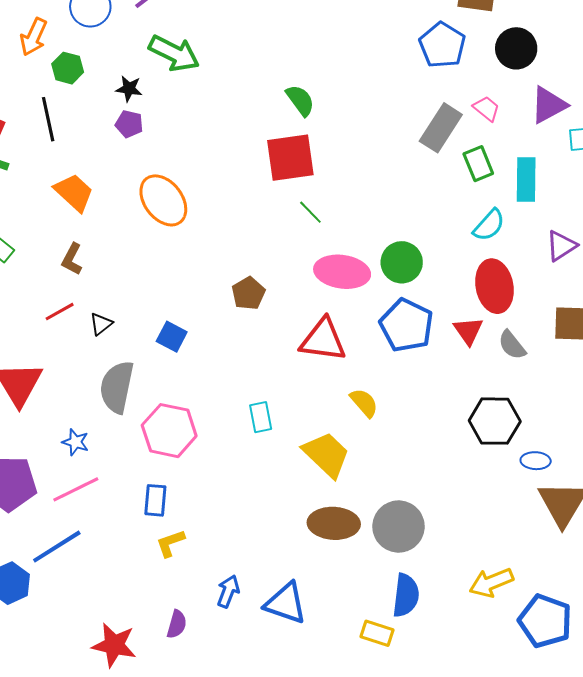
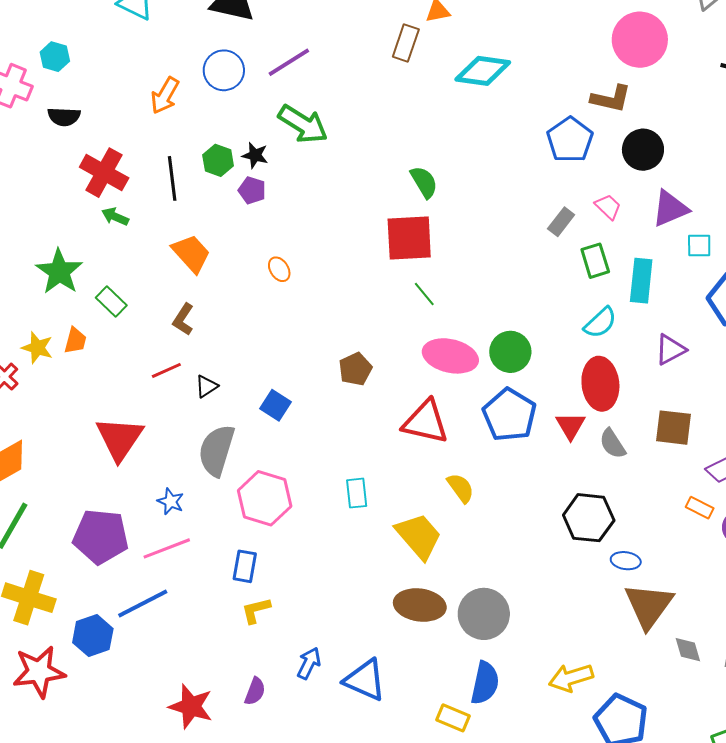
green hexagon: (68, 68) -> (218, 160), moved
gray rectangle: (441, 128) -> (561, 222), size x0.6
orange ellipse: (163, 200) -> (279, 269), size x0.5

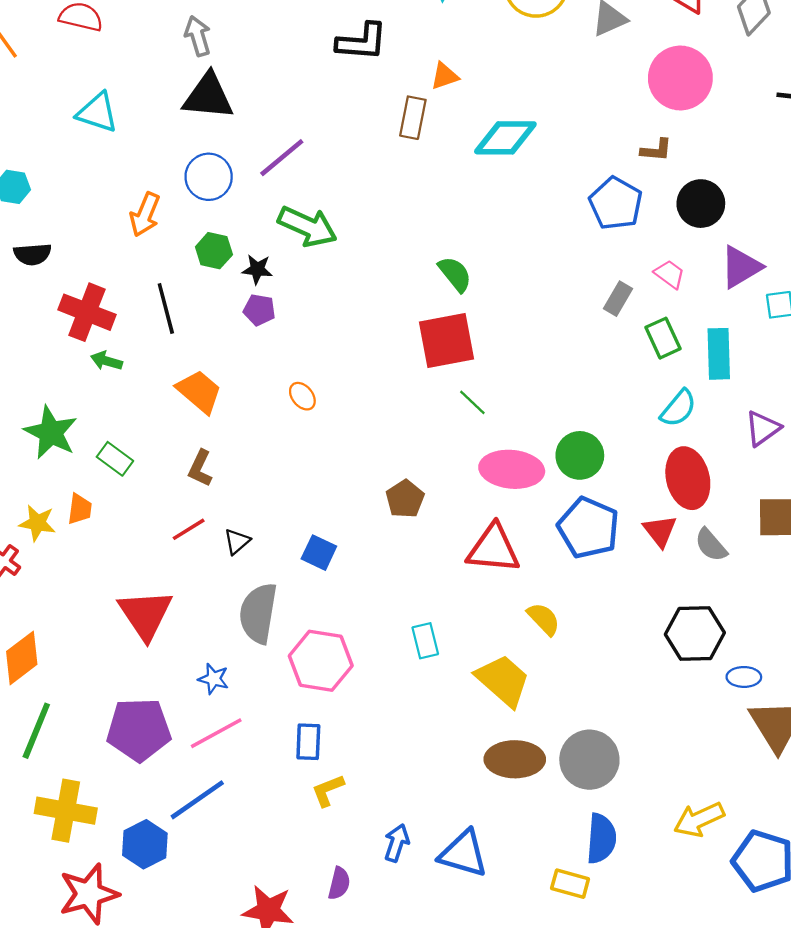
brown L-shape: (611, 99) -> (656, 150), size x0.7
green hexagon: (218, 160) -> (214, 251), moved

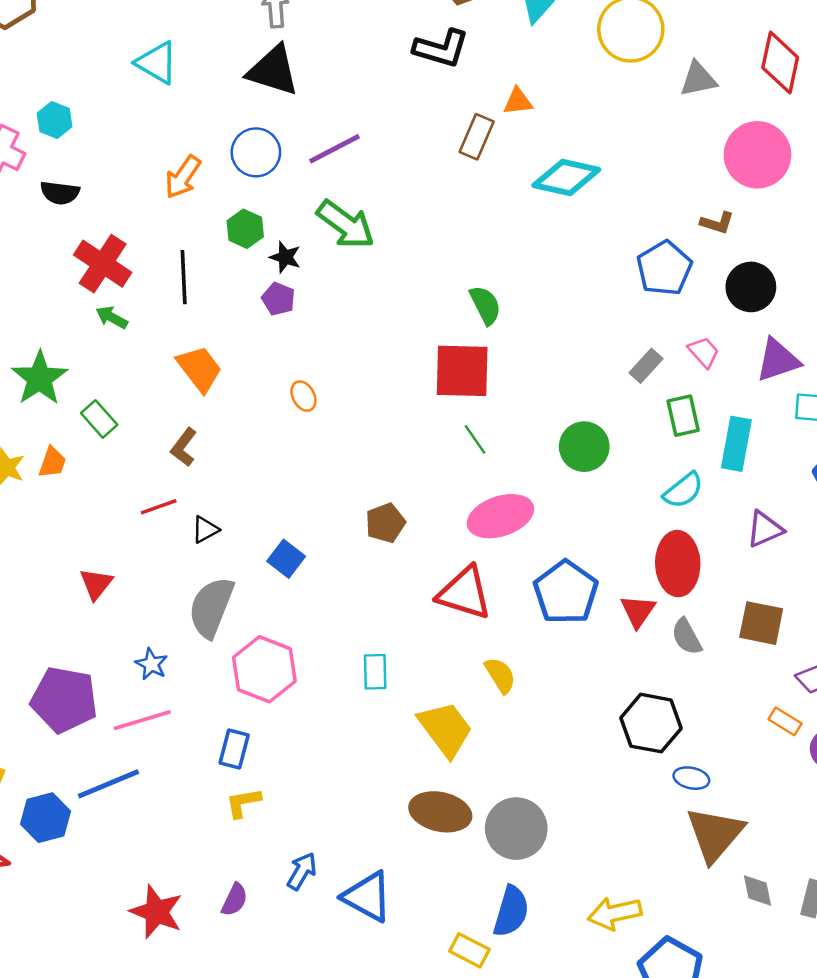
green circle: (580, 455) -> (584, 447), moved
pink ellipse: (512, 469) -> (500, 516), turned -36
red triangle: (145, 614) -> (96, 584), size x0.6

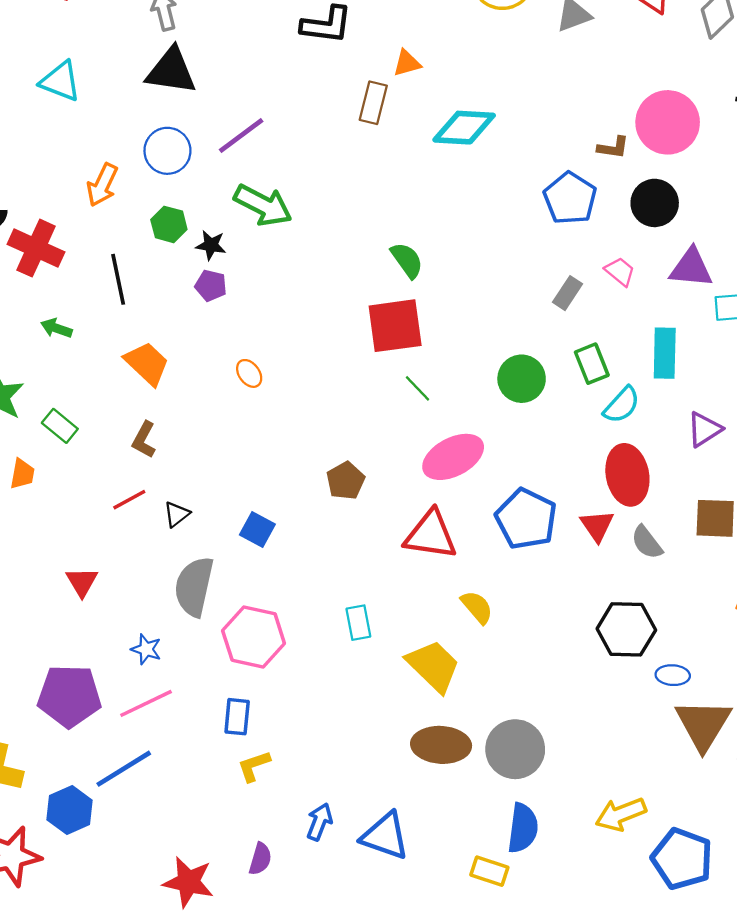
pink circle: (757, 155) -> (668, 122), moved
red cross: (103, 264) -> (36, 248), moved
purple triangle: (778, 360) -> (691, 268), turned 33
green rectangle: (683, 416) -> (592, 364), moved

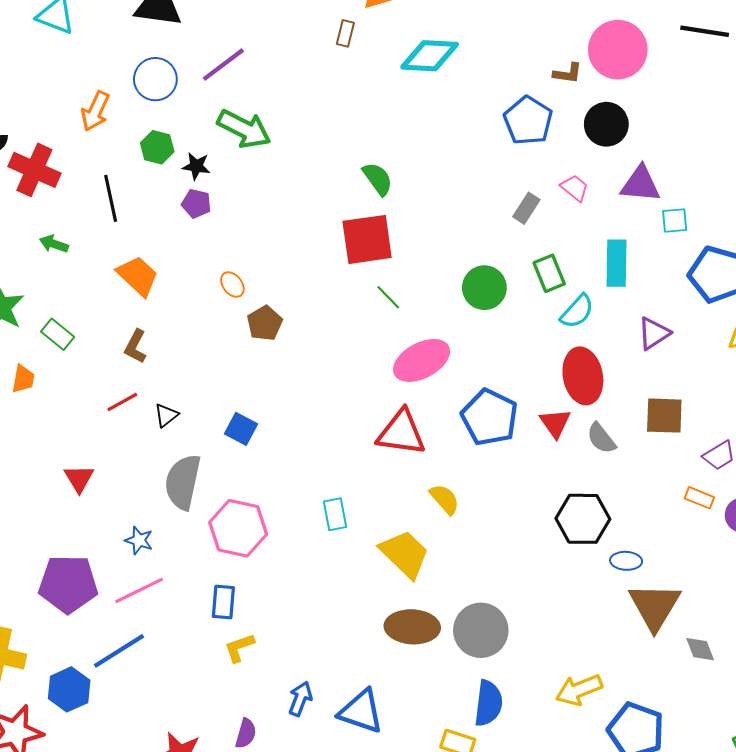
brown rectangle: (373, 103) -> (345, 33), size x0.7
brown pentagon: (346, 481) -> (265, 323), moved

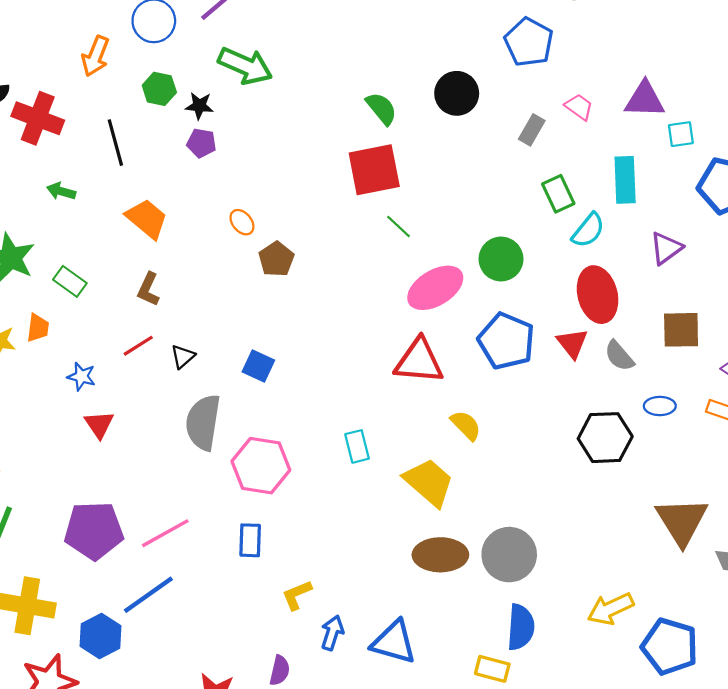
black circle: (606, 124) -> (457, 93), moved
green circle: (484, 288) -> (501, 259), moved
blue star: (139, 540) -> (81, 376), moved
blue ellipse: (626, 561) -> (660, 406), moved
yellow L-shape: (239, 648) -> (297, 595), moved

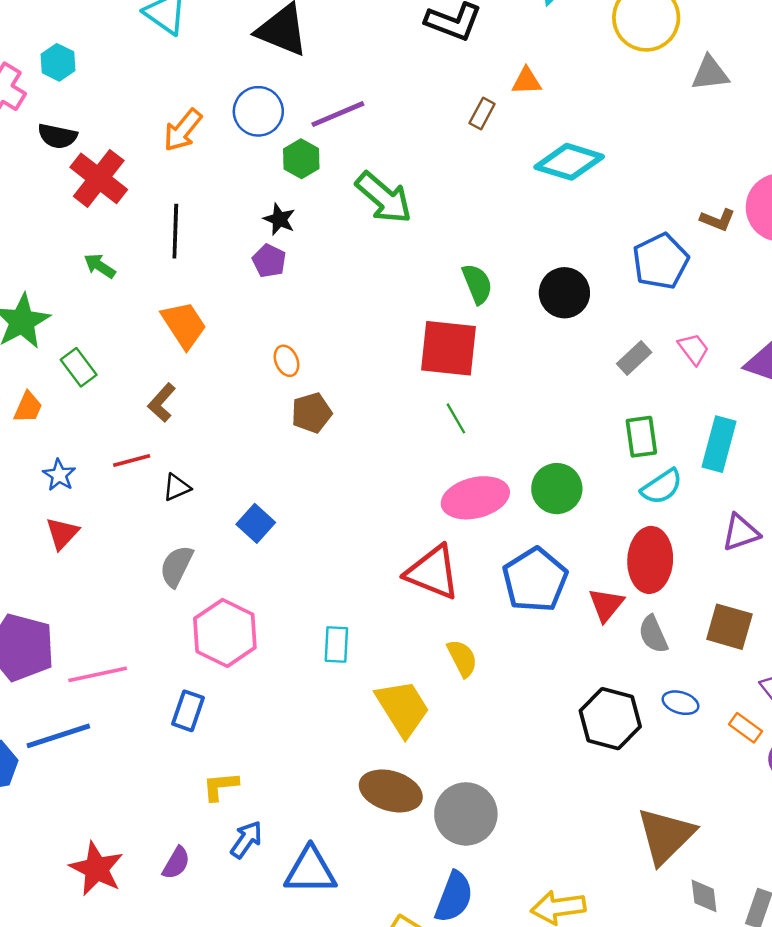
green arrow: (245, 66) -> (384, 198), moved
green hexagon: (159, 89) -> (301, 159), moved
gray semicircle: (203, 422) -> (176, 566), size x0.7
blue triangle: (394, 642) -> (310, 871), turned -33

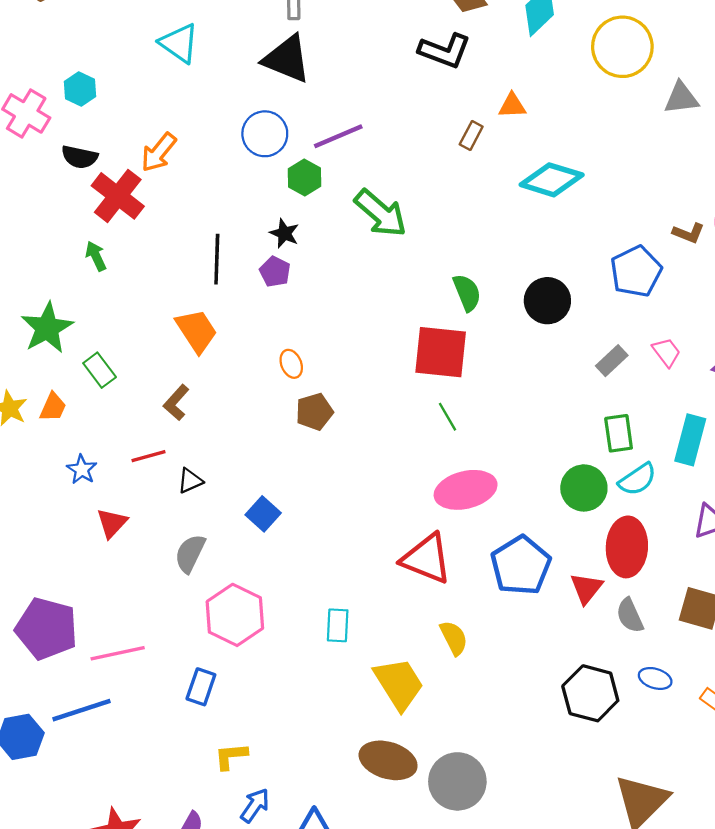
orange arrow: (183, 130) -> (159, 152), moved
black line: (175, 231) -> (217, 259), moved
green arrow: (100, 266) -> (96, 256), moved, turned 32
green circle: (557, 489) -> (584, 488), moved
red triangle: (62, 533) -> (112, 523), moved

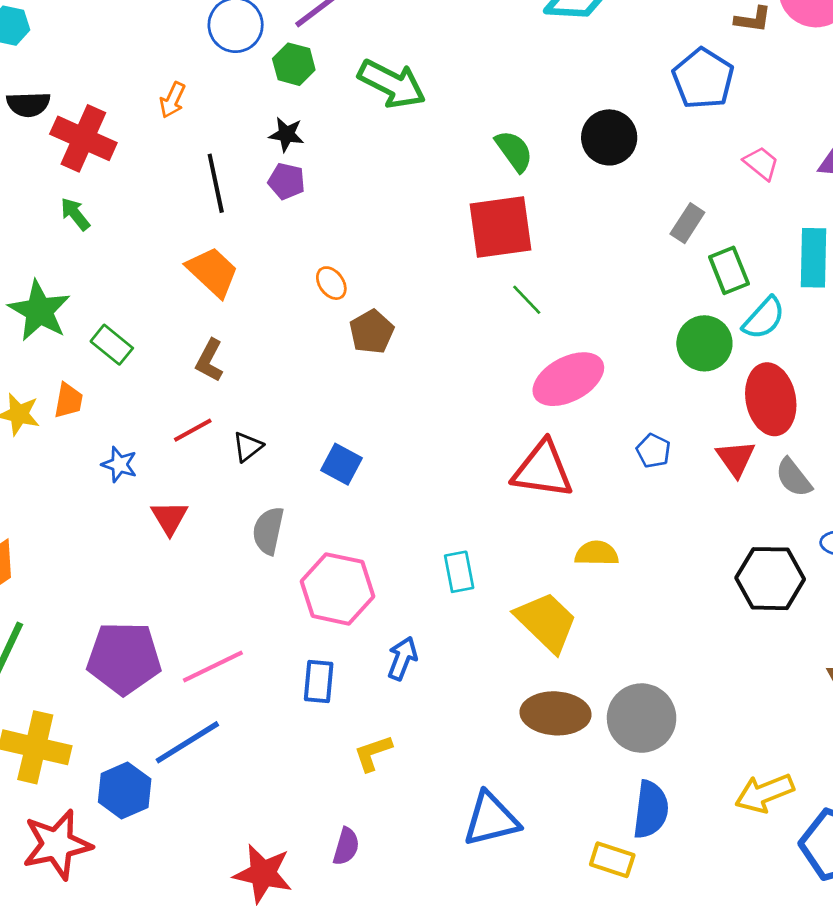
orange arrow: (159, 152) -> (172, 100), moved, size x0.7
gray rectangle: (612, 361) -> (687, 223), moved
blue pentagon: (521, 565) -> (653, 451), size x0.5
yellow semicircle: (454, 638) -> (597, 553), turned -48
blue arrow: (255, 805) -> (402, 658), moved

